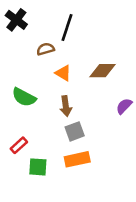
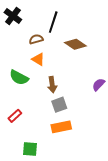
brown diamond: (102, 71) -> (75, 44), moved, turned 35
orange triangle: (63, 73) -> (38, 59), moved
green square: (38, 167) -> (30, 149), moved

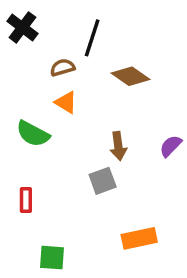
brown arrow: (52, 85) -> (118, 146), moved
red rectangle: (15, 116) -> (26, 200), turned -48
orange rectangle: (61, 127) -> (139, 238), moved

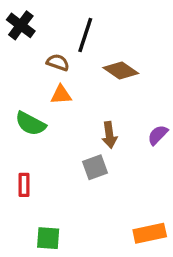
brown semicircle: (62, 68) -> (58, 62), turned 35
orange triangle: (66, 102) -> (61, 95), turned -35
orange rectangle: (139, 238) -> (150, 233), moved

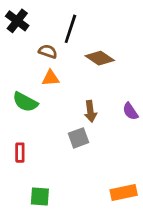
purple semicircle: (158, 135) -> (130, 111), turned -78

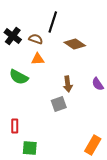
black cross: (17, 21) -> (13, 36), moved
red rectangle: (20, 153) -> (15, 126), moved
orange rectangle: (124, 192) -> (93, 145), turned -48

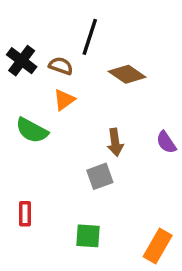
orange triangle: (38, 59) -> (64, 100), turned -32
green square: (30, 148) -> (88, 236), moved

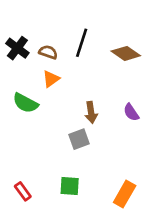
black line: (90, 37) -> (82, 43), moved
brown diamond: (127, 74) -> (126, 53), moved
red rectangle: (25, 214) -> (23, 191), moved, turned -36

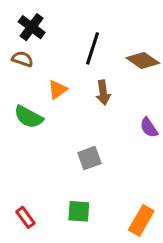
black cross: (17, 48) -> (32, 27), moved
brown semicircle: (48, 52) -> (22, 59), moved
brown arrow: (91, 112) -> (103, 93), moved

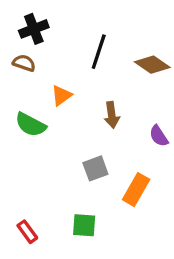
black cross: (32, 27) -> (34, 29), turned 32
brown arrow: (103, 93) -> (112, 115), moved
orange rectangle: (141, 220) -> (136, 190), moved

